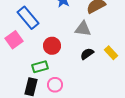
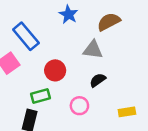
yellow rectangle: (111, 53) -> (127, 112), moved, turned -56
pink circle: (55, 85) -> (79, 106), moved

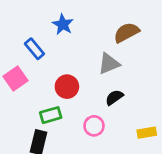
blue star: (68, 14) -> (63, 24), moved
blue rectangle: (26, 36) -> (34, 49), size x0.7
gray triangle: (93, 50) -> (109, 64), turned -30

